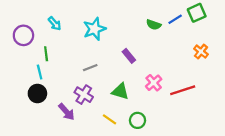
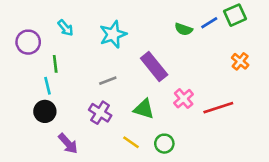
purple rectangle: (129, 56) -> (154, 66), size x1.6
purple arrow: (66, 112) -> (68, 144), moved

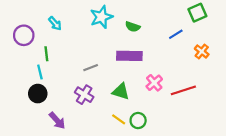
blue line: (209, 23) -> (176, 34), moved
green semicircle: (184, 29) -> (133, 27), moved
cyan star: (113, 34) -> (101, 17), moved
purple rectangle: (154, 66) -> (129, 56), turned -50
yellow line: (131, 142) -> (119, 119), moved

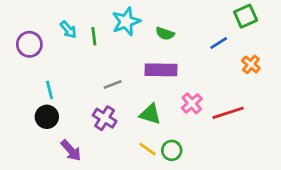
green line: (46, 54) -> (94, 36), moved

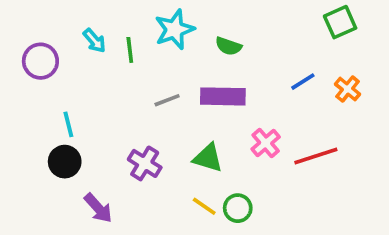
blue line: (219, 43) -> (303, 82), moved
gray line: (113, 85) -> (167, 100), moved

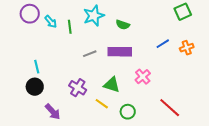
purple circle: (40, 61) -> (30, 14), moved
orange cross: (348, 89) -> (187, 48), turned 32
red line: (316, 156) -> (170, 108), moved, turned 60
yellow line: (204, 206) -> (102, 104), moved

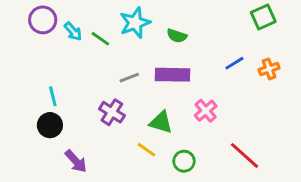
green line: (70, 27) -> (100, 39), turned -48
purple cross: (78, 88) -> (112, 112), moved

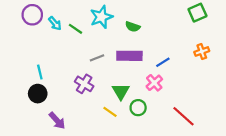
blue line: (234, 63) -> (163, 62), moved
green triangle: (161, 122) -> (121, 91), turned 42
green circle: (184, 161) -> (138, 108), moved

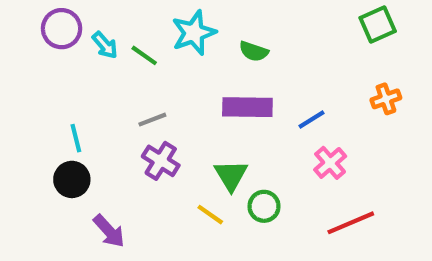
gray line: (97, 58) -> (152, 120), moved
pink cross: (154, 83) -> (330, 163), moved
red line: (183, 116) -> (351, 223), turned -65

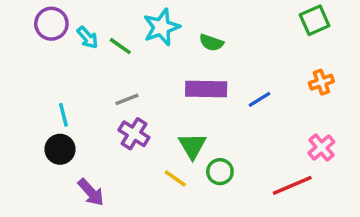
pink cross: (330, 163) -> (321, 148), moved

